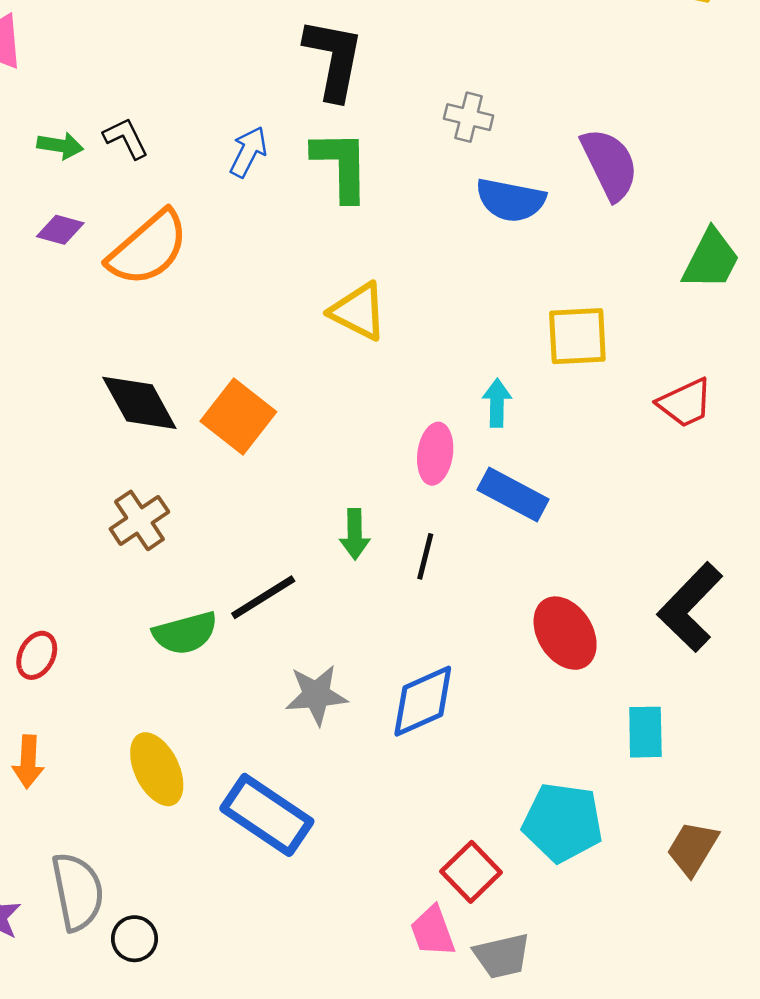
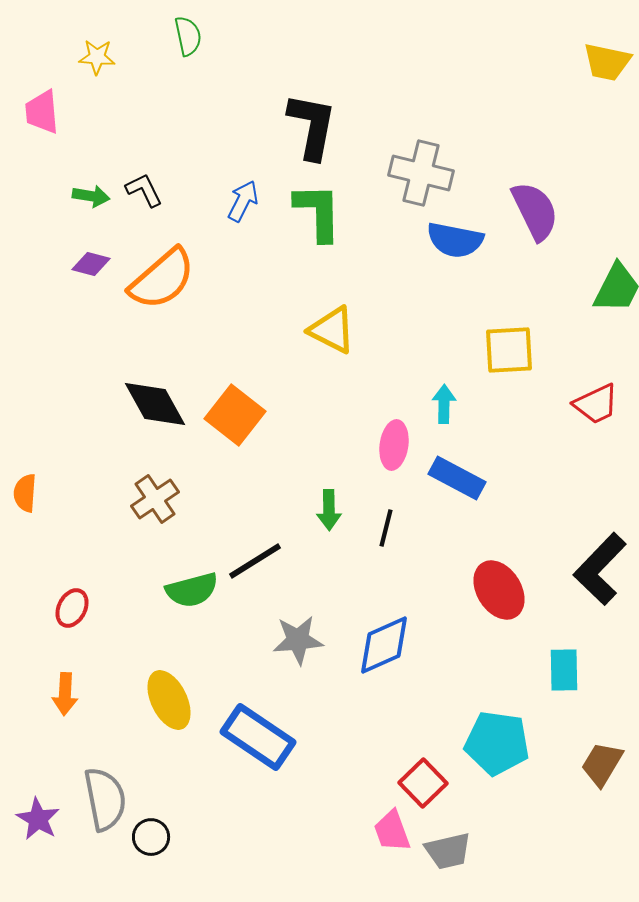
gray cross: (469, 117) -> (421, 173), size x1.6

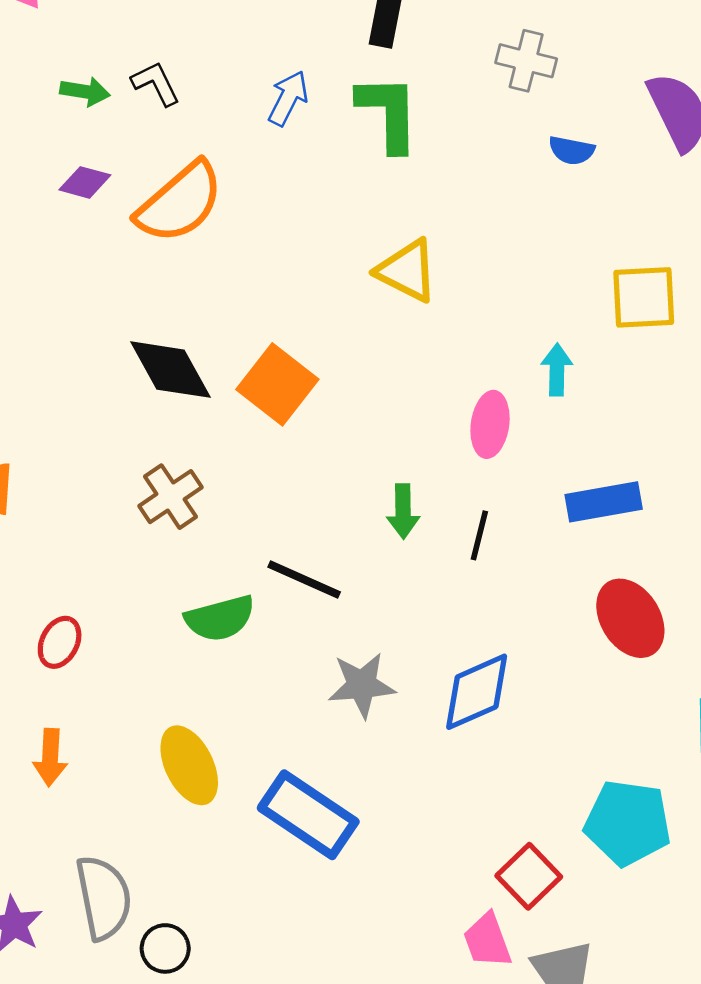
gray cross: (421, 173) -> (526, 61), size x0.7
blue semicircle: (455, 240) -> (572, 150), size x0.6
blue rectangle: (457, 478) -> (604, 502), moved, turned -38
black line: (255, 561) -> (304, 579), turned 56

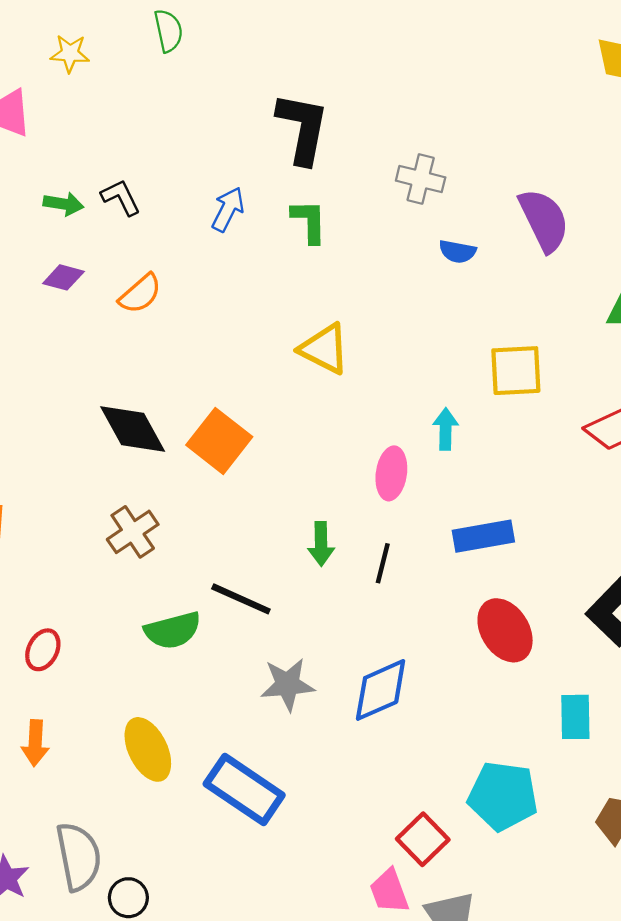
green L-shape: (388, 113) -> (309, 221), size x0.7
orange semicircle: (180, 202) -> (140, 294), size x0.6

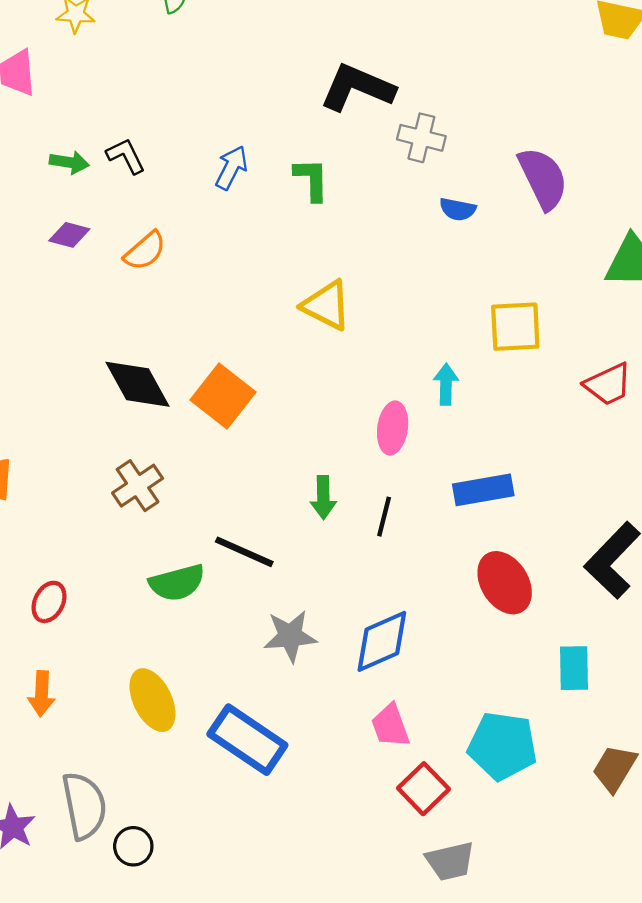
black L-shape: (303, 128) -> (357, 88), moved, turned -78
pink trapezoid: (389, 891) -> (390, 726), moved

